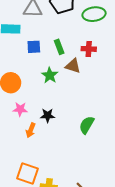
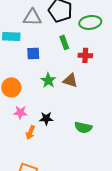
green rectangle: (59, 47) -> (64, 42), moved
brown triangle: (73, 66) -> (70, 80), moved
green semicircle: (87, 125) -> (83, 127), turned -108

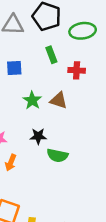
black star: (46, 118) -> (38, 136), moved
green semicircle: (83, 127) -> (57, 155), moved

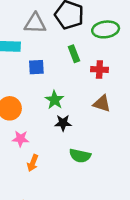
brown triangle: (59, 100) -> (102, 103), moved
black star: (38, 136) -> (63, 123), moved

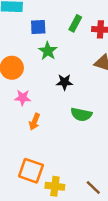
green rectangle: (74, 54) -> (75, 23), moved, turned 49
green star: (55, 100) -> (48, 51), moved

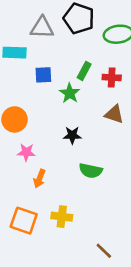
green star: (48, 51) -> (70, 93), moved
orange square: (31, 171) -> (24, 221), moved
yellow cross: (55, 186) -> (62, 217), moved

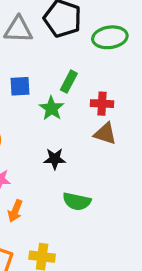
red cross: (112, 77) -> (102, 104), moved

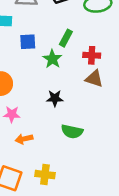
orange arrow: (15, 211) -> (24, 139), turned 56

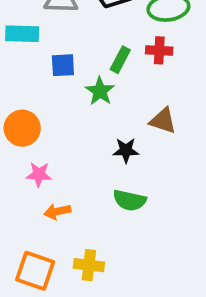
red cross: (92, 55) -> (159, 50), moved
black star: (55, 98) -> (126, 150), moved

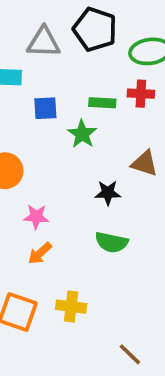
green rectangle: (120, 60) -> (102, 103), turned 65
pink star: (39, 174) -> (36, 217), moved
orange arrow: (57, 211) -> (40, 253), turned -30

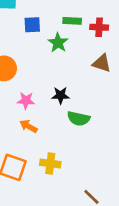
red cross: (141, 94) -> (99, 27), moved
black star: (108, 193) -> (61, 95), moved
orange arrow: (40, 253) -> (28, 126), turned 72

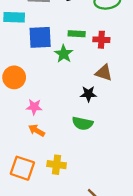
blue square: (32, 25) -> (40, 37), size x1.5
black star: (61, 95) -> (88, 94), moved

